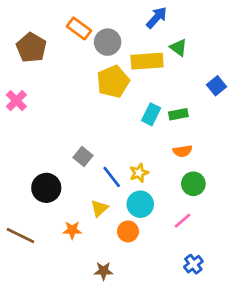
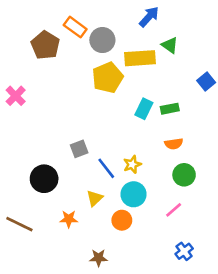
brown pentagon: (31, 48) -> (45, 45), moved
gray square: (83, 157) -> (79, 149), turned 30

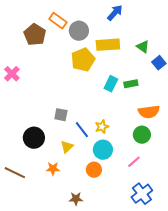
green triangle: (170, 45) -> (143, 47), moved
orange semicircle: (174, 144) -> (149, 112), moved, size x1.5
gray square: (79, 149) -> (61, 115), turned 32
yellow triangle: (95, 198) -> (67, 147), moved
blue cross: (184, 251) -> (142, 194), size x1.5

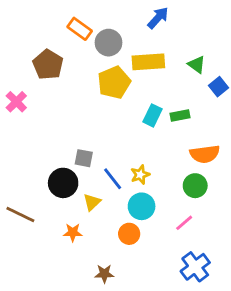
brown pentagon: (35, 35) -> (48, 65), moved
black circle: (34, 138) -> (63, 183), moved
brown line: (15, 173) -> (20, 215), moved

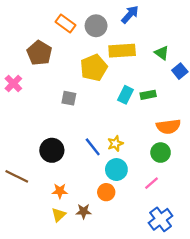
gray circle: (108, 43) -> (96, 26), moved
gray square: (84, 158) -> (69, 98), moved
yellow triangle: (92, 202) -> (59, 215), moved
brown star: (104, 274) -> (84, 211), moved

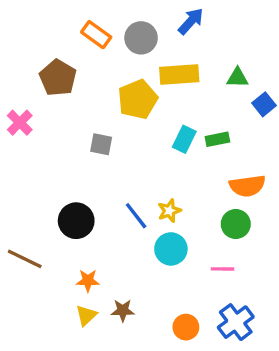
green triangle: (162, 53) -> (237, 78), turned -35
pink line: (151, 183) -> (222, 269), turned 42
orange circle: (106, 192) -> (186, 327), moved

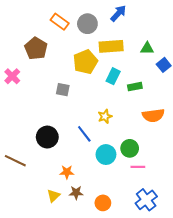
cyan rectangle: (184, 139) -> (113, 76), moved
yellow star: (169, 211) -> (105, 116), moved
green circle: (236, 224) -> (130, 148), moved
orange star: (88, 281) -> (67, 172), moved
orange circle: (186, 327) -> (103, 203), moved

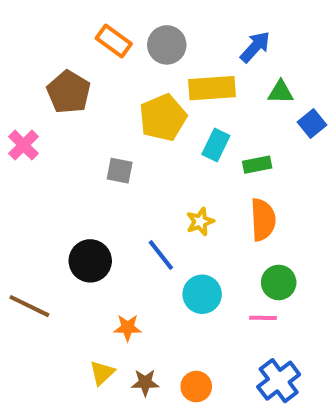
blue arrow: (118, 13) -> (255, 47), moved
orange semicircle: (153, 115) -> (263, 220), moved, turned -85
green circle: (130, 148) -> (279, 282), moved
brown star: (76, 193) -> (145, 383), moved

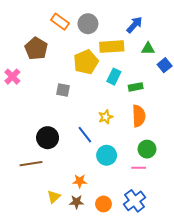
brown line: (29, 306) -> (31, 164), moved, turned -35
orange star: (128, 328) -> (80, 181), moved
blue cross: (279, 381) -> (135, 201), moved

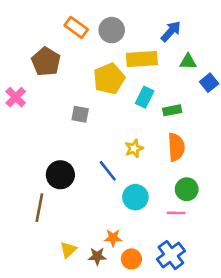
brown line: (31, 164) -> (39, 208), turned -70
orange star: (80, 181) -> (113, 238), moved

